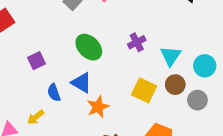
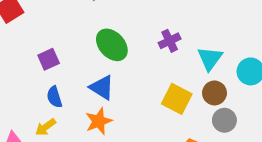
blue semicircle: (54, 93) -> (54, 97), moved
gray circle: (197, 100) -> (224, 120), moved
orange star: (98, 107) -> (99, 121), moved

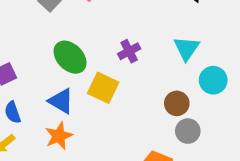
cyan triangle: (210, 58) -> (186, 48), moved
yellow square: (177, 99) -> (103, 88), moved

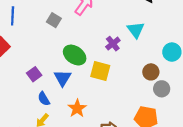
cyan triangle: (186, 48) -> (136, 30), moved
blue triangle: (61, 101) -> (63, 78), moved, turned 42

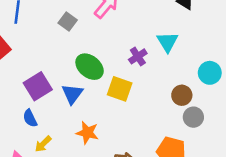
purple square: (34, 74) -> (38, 86), size x1.5
blue semicircle: (44, 99) -> (30, 118), moved
orange star: (77, 108) -> (87, 133), turned -30

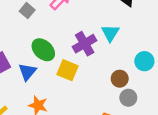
purple cross: (138, 56) -> (85, 44), size x1.5

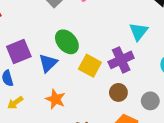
purple cross: (85, 44) -> (121, 60), moved
brown circle: (120, 79) -> (118, 92), moved

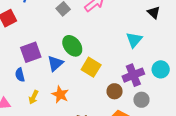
purple cross: (121, 60) -> (133, 75), moved
yellow arrow: (15, 103) -> (33, 97), moved, turned -32

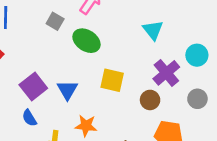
green ellipse: (72, 46) -> (86, 41), moved
gray circle: (141, 100) -> (197, 99), moved

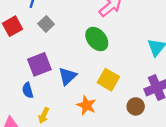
gray square: (55, 21) -> (46, 24), moved
orange star: (86, 126) -> (86, 105), moved

